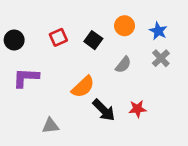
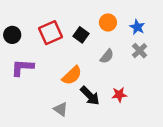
red square: (58, 37) -> (51, 33), size x1.5
gray triangle: (50, 126) -> (61, 109), moved, turned 42

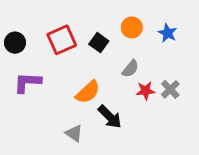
gray cross: (140, 51) -> (170, 89), moved
red star: (119, 95) -> (146, 91), moved

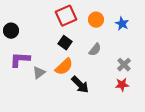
red square: (62, 40) -> (66, 16), moved
black square: (99, 43) -> (65, 43), moved
red star: (146, 91) -> (122, 85), moved
gray triangle: (74, 133) -> (39, 73), moved, turned 48

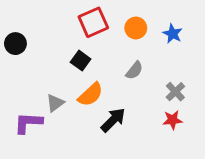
black square: (65, 43) -> (81, 61), moved
purple L-shape: (20, 60) -> (28, 123), moved
black arrow: (80, 85) -> (113, 120), turned -90

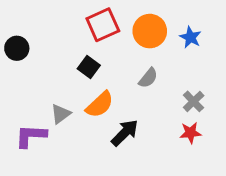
orange circle: (136, 28) -> (150, 31), size x1.4

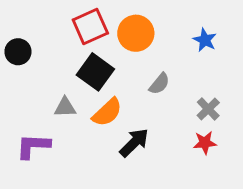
red square: (103, 25) -> (90, 26), moved
orange circle: (150, 31) -> (136, 33), moved
black square: (89, 67) -> (95, 72), size x1.5
gray triangle: (61, 114) -> (65, 107), moved, turned 35

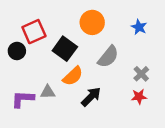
red square: (90, 26) -> (34, 32), moved
black circle: (18, 52) -> (17, 51), moved
gray semicircle: (159, 84) -> (108, 57), size x1.5
gray triangle: (65, 107) -> (48, 92), moved

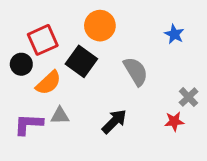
orange circle: (92, 22) -> (100, 26), moved
gray semicircle: (108, 57) -> (136, 71), turned -70
gray cross: (141, 74) -> (189, 97), moved
orange semicircle: (73, 76) -> (48, 83), moved

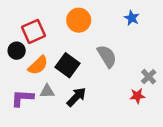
blue star: (174, 34) -> (132, 18), moved
black square: (81, 61) -> (67, 65), moved
black arrow: (114, 121) -> (76, 97), moved

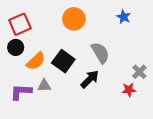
red square: (34, 31) -> (20, 24), moved
black arrow: (76, 97) -> (90, 79), moved

